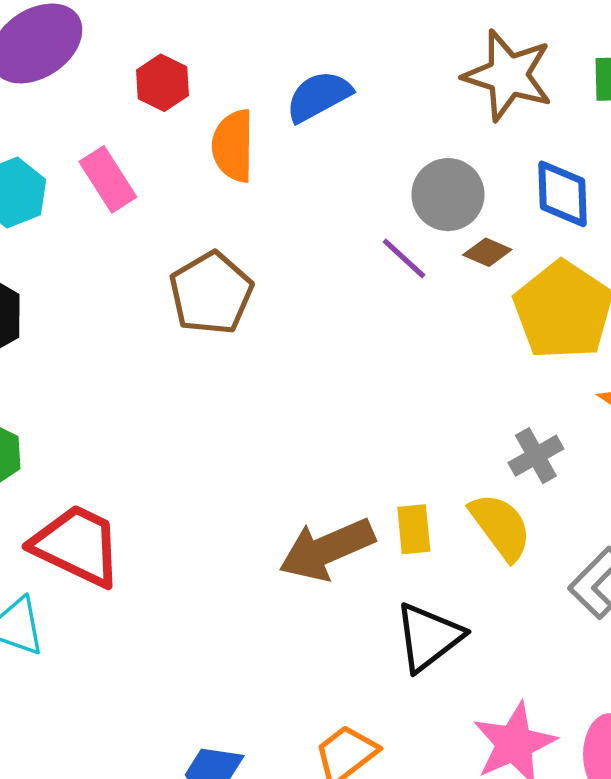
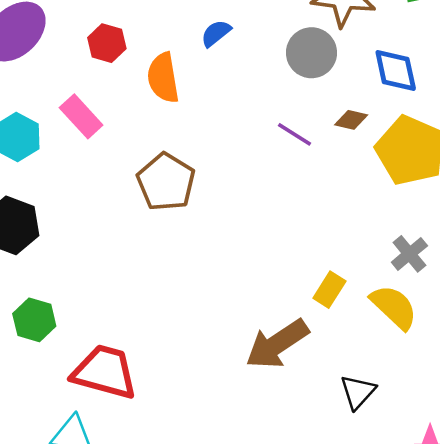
blue semicircle: (319, 96) -> (216, 33), size x0.7
gray circle: (448, 195) -> (311, 53), moved
yellow rectangle: (414, 529) -> (329, 290), moved, turned 48
black triangle: (428, 637) -> (358, 392), size x0.7

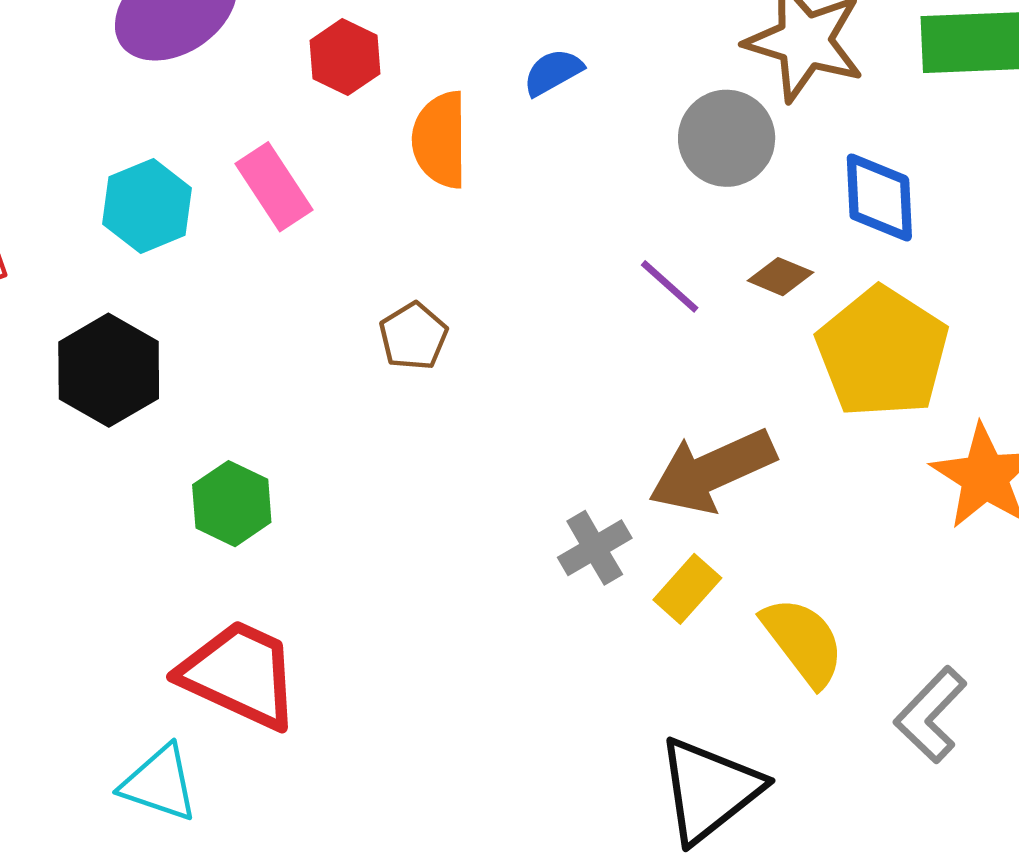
brown pentagon: (166, 182) -> (413, 336), size x0.6
gray cross: (409, 254) -> (595, 548), moved
green hexagon: (34, 320) -> (232, 504), moved
brown arrow: (277, 344) -> (712, 471), moved
black triangle: (358, 392) -> (709, 790), size x1.6

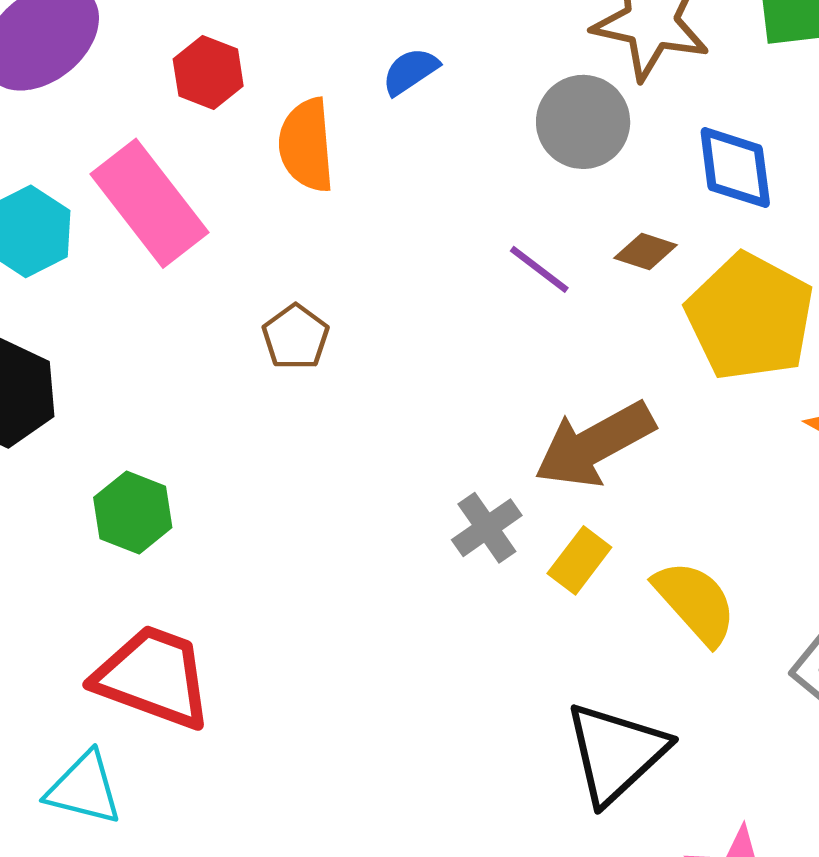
pink rectangle: (274, 187) -> (149, 203), size x1.5

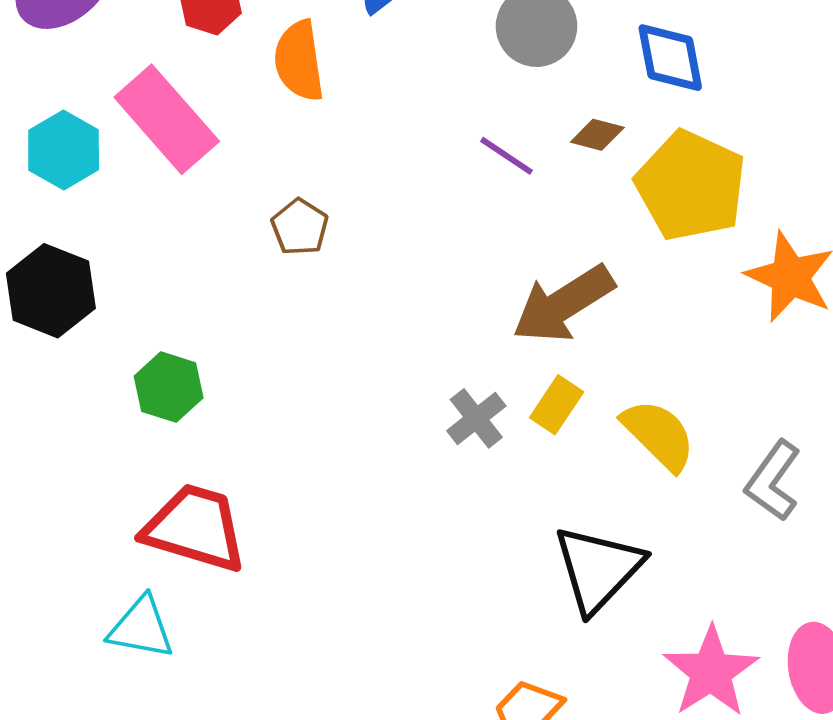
gray cross: (487, 528) -> (476, 418), moved

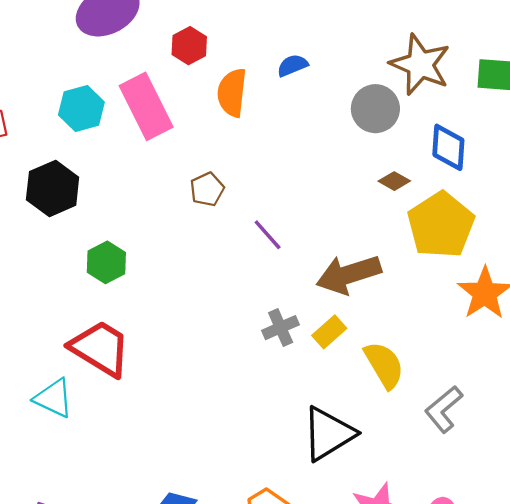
purple line: (507, 156) -> (268, 235), moved

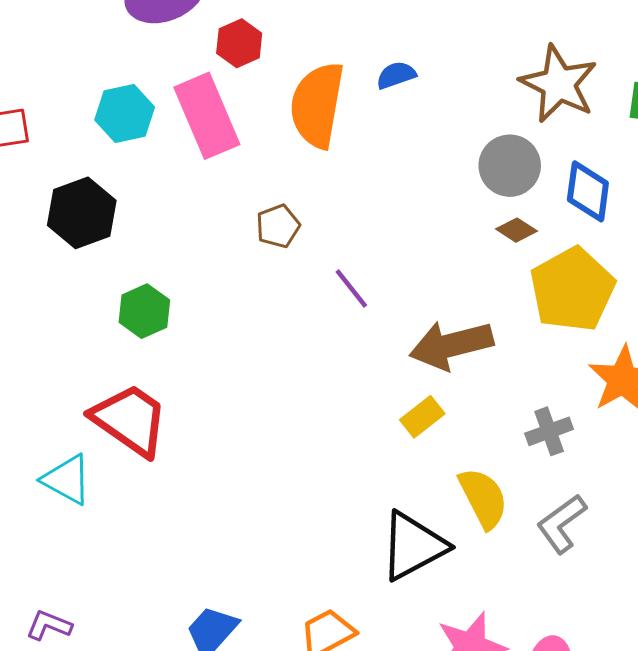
red hexagon: (189, 46) -> (239, 43), moved
orange semicircle: (232, 93) -> (317, 105), size x1.4
gray circle: (375, 109) -> (510, 166), moved
gray cross: (281, 328) -> (549, 431), moved
yellow semicircle: (384, 365) -> (483, 498), moved

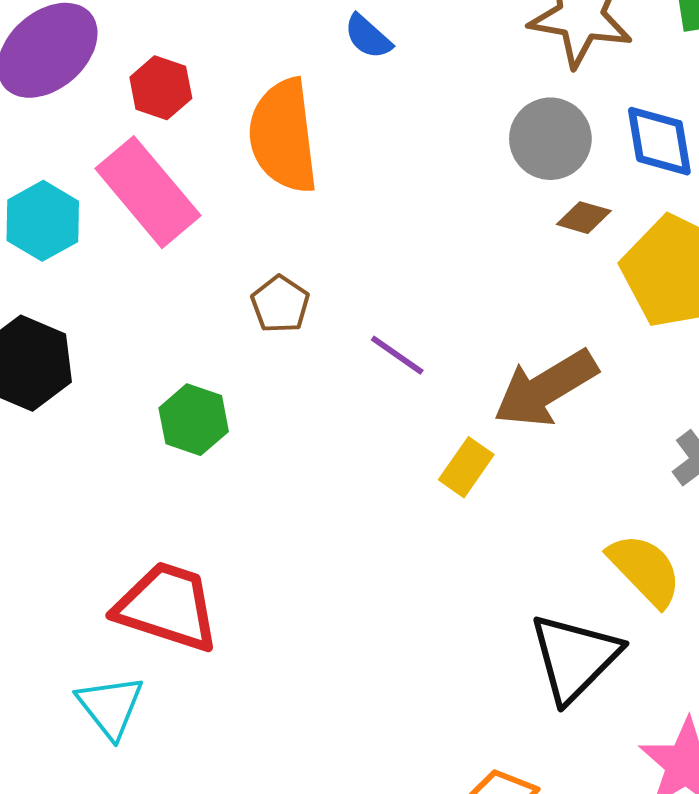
blue semicircle: (396, 75) -> (368, 37), moved, turned -102
green hexagon: (144, 311) -> (194, 420), moved
yellow rectangle: (422, 417) -> (466, 467), moved
cyan triangle: (67, 480) -> (110, 707), turned 40

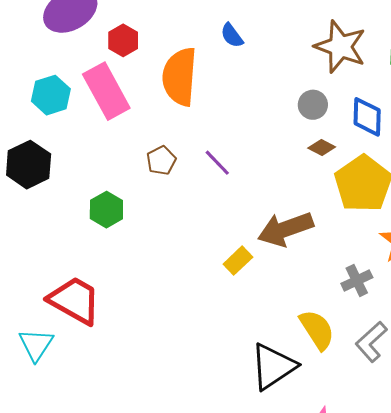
gray circle: (550, 139) -> (313, 105), size x0.7
purple line: (397, 355) -> (217, 163), moved

